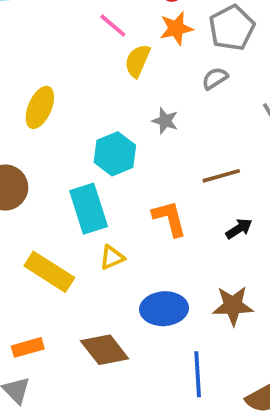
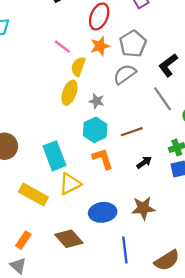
gray semicircle: (215, 78) -> (125, 74), size x1.5
yellow ellipse: (40, 107) -> (70, 93), moved
cyan hexagon: (115, 154) -> (95, 130), moved
yellow triangle: (112, 257) -> (70, 184), size x1.5
orange rectangle: (28, 347) -> (23, 240), turned -36

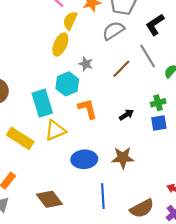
gray star: (97, 101) -> (86, 64), moved
cyan hexagon: (95, 130) -> (67, 84), moved
brown line: (132, 132) -> (121, 69), moved, turned -30
brown diamond: (69, 239) -> (49, 199), moved

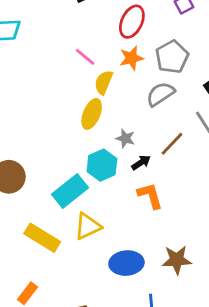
cyan rectangle: (42, 103) -> (70, 191), turned 70
orange L-shape: (88, 109) -> (150, 196), moved
black arrow: (126, 115) -> (141, 163), moved

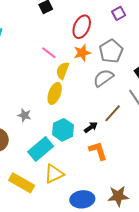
gray star: (125, 138) -> (24, 115), moved

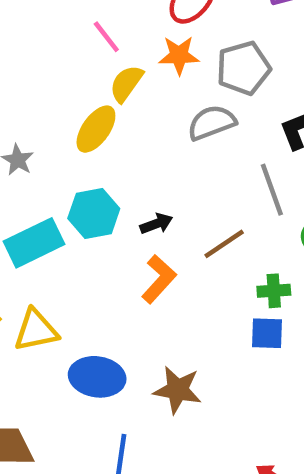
brown line: (113, 113) -> (224, 244), moved
orange L-shape: (98, 151) -> (159, 279), turned 45
yellow triangle: (54, 174) -> (36, 330), moved

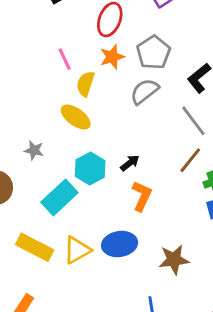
pink line: (106, 37) -> (65, 59), turned 30
yellow ellipse: (96, 129) -> (76, 117), turned -72
brown line: (224, 244) -> (190, 160), moved
blue ellipse: (97, 377) -> (120, 244), moved

